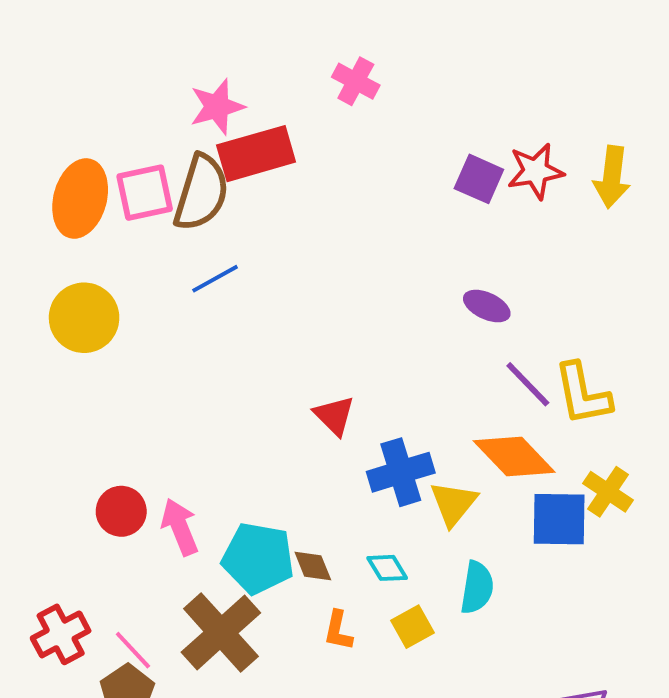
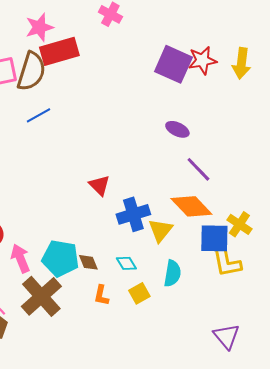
purple square: (479, 179) -> (173, 64), size x1.5
yellow L-shape: (583, 394) -> (226, 261), moved
pink arrow: (180, 527) -> (20, 258), moved

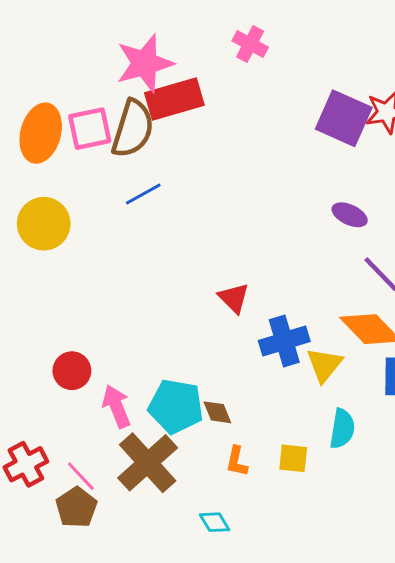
pink star: (39, 27) -> (145, 63), size x1.4
cyan diamond: (126, 263) -> (214, 522), moved
yellow square: (139, 293) -> (293, 458), turned 35

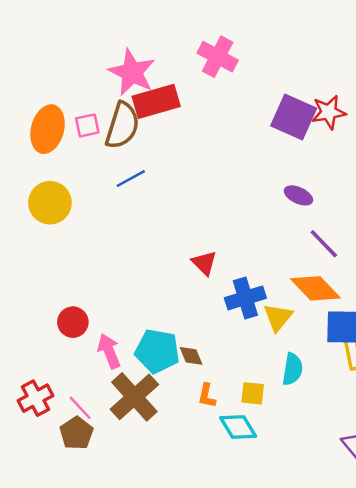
pink cross: (250, 44) -> (218, 57), size x1.4
pink star: (145, 63) -> (132, 72), turned -30
pink square: (90, 129) -> (87, 125), size x0.7
cyan diamond: (214, 522) -> (238, 427), moved, size x1.5

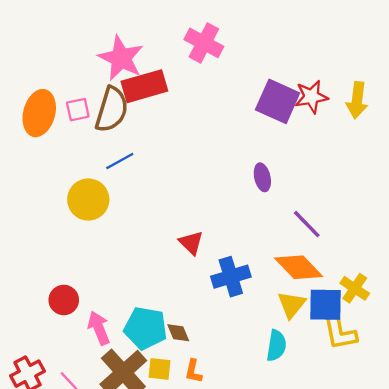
purple ellipse: (298, 195) -> (262, 177), moved, turned 52
yellow circle: (50, 203) -> (88, 200), moved
yellow triangle: (278, 317) -> (292, 305), moved
yellow square: (253, 393) -> (160, 369), moved

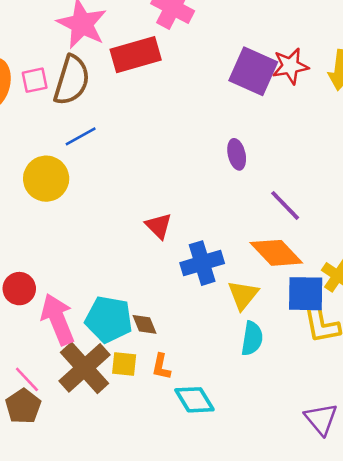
red rectangle: (144, 86) -> (136, 55), moved
yellow triangle: (292, 305) -> (243, 295), moved
pink arrow: (99, 328) -> (58, 319), size x1.4

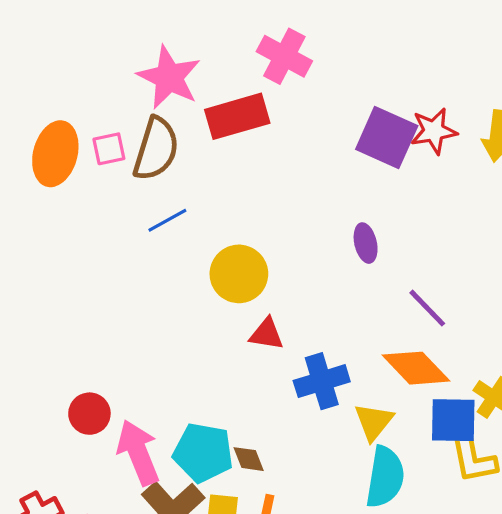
yellow circle: (46, 179) -> (239, 274), moved
red triangle: (159, 226) -> (266, 334), turned -36
cyan semicircle: (252, 338) -> (385, 477), size x1.4

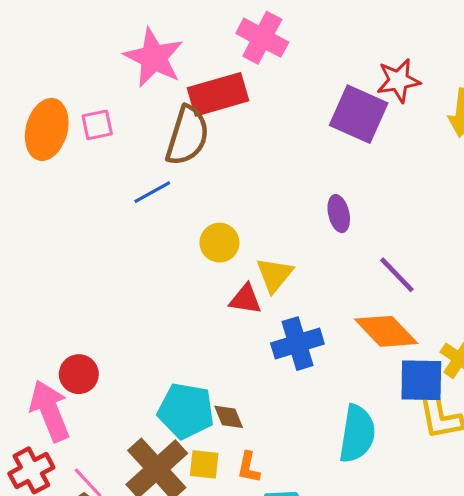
red star: (434, 131) -> (398, 81), moved
brown semicircle: (156, 149) -> (187, 136), moved
yellow circle: (239, 274) -> (219, 243), size x0.7
yellow triangle: (374, 422) -> (275, 275), moved
pink arrow: (138, 453) -> (50, 411), moved

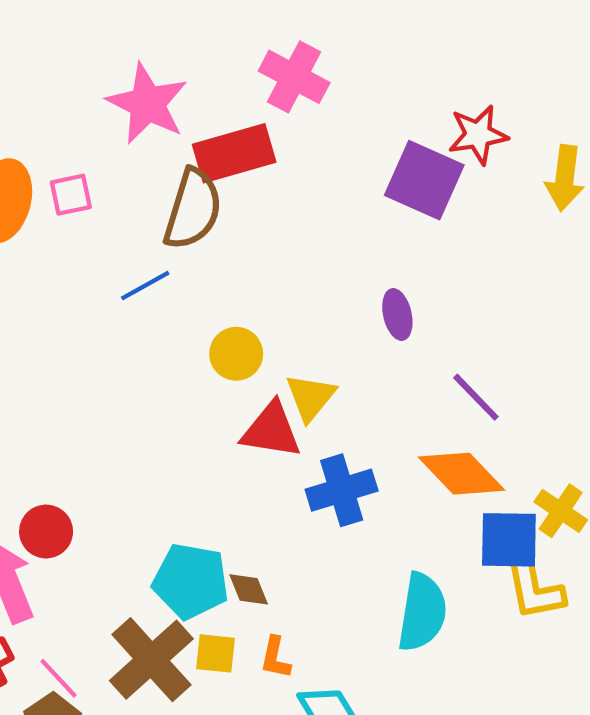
red triangle: (245, 299) -> (271, 430), size x1.4

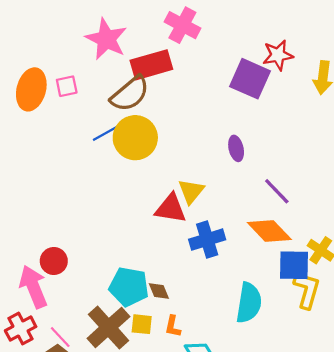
brown semicircle: (193, 209) -> (130, 94), turned 33
yellow circle: (236, 354) -> (135, 138), moved, size x1.6
yellow L-shape: (534, 587) -> (307, 290), turned -153

